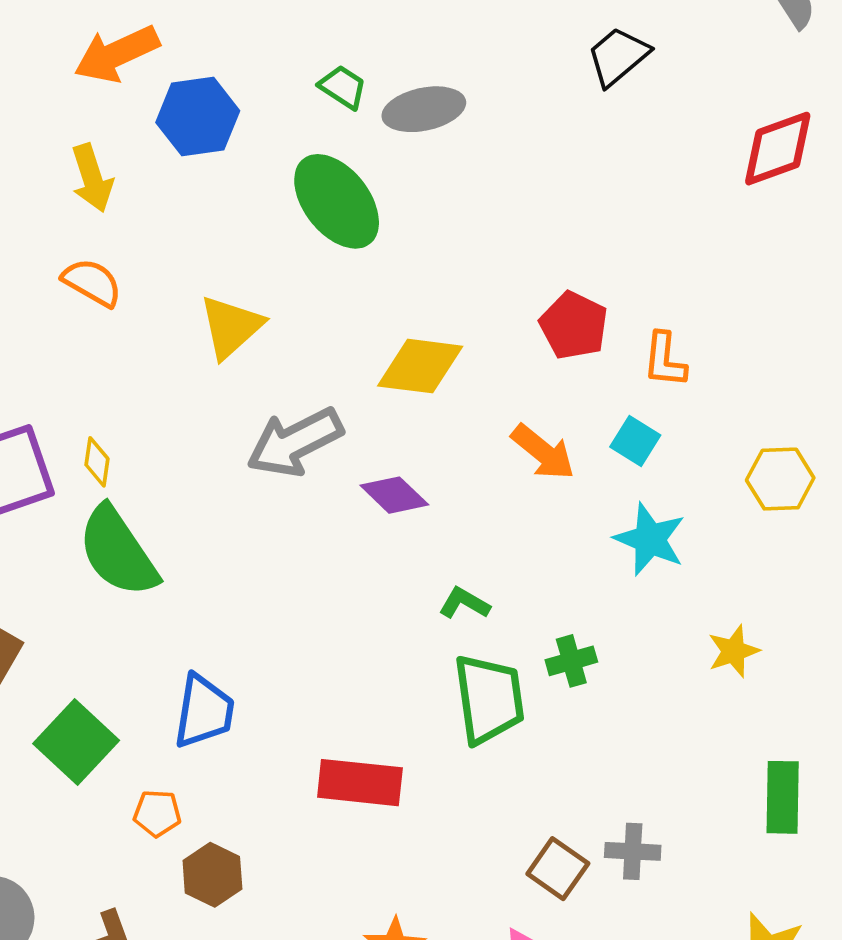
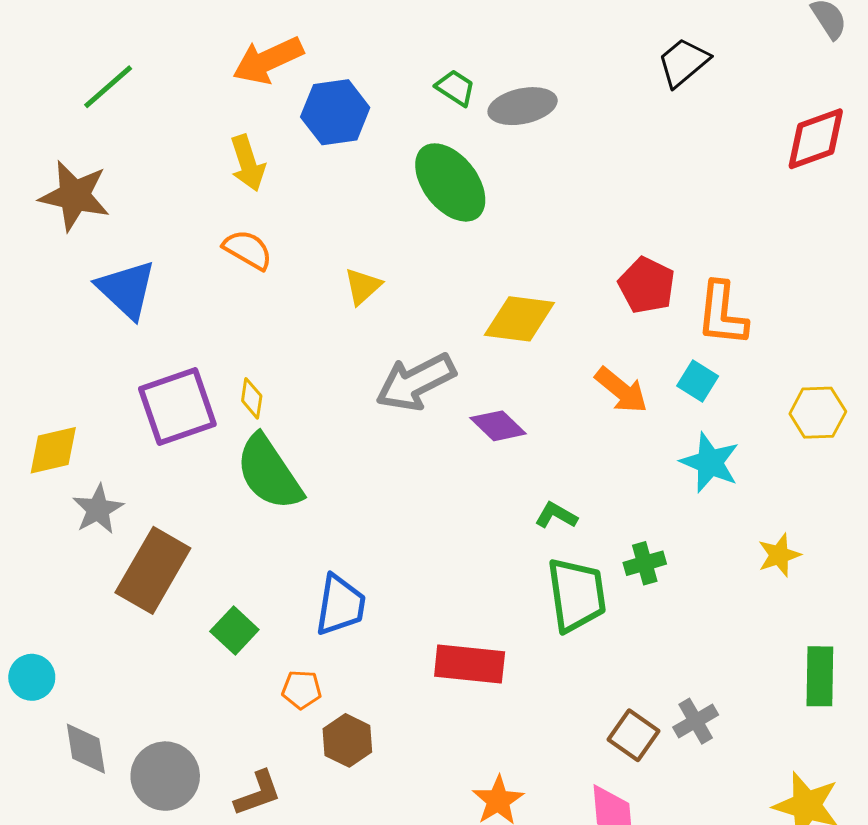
yellow triangle: (231, 327) -> (363, 286), size x0.7
orange L-shape: (665, 360) -> (722, 314), size x1.4
green square: (76, 742) -> (234, 630), size x0.7
gray cross: (633, 851) -> (696, 721), turned -33

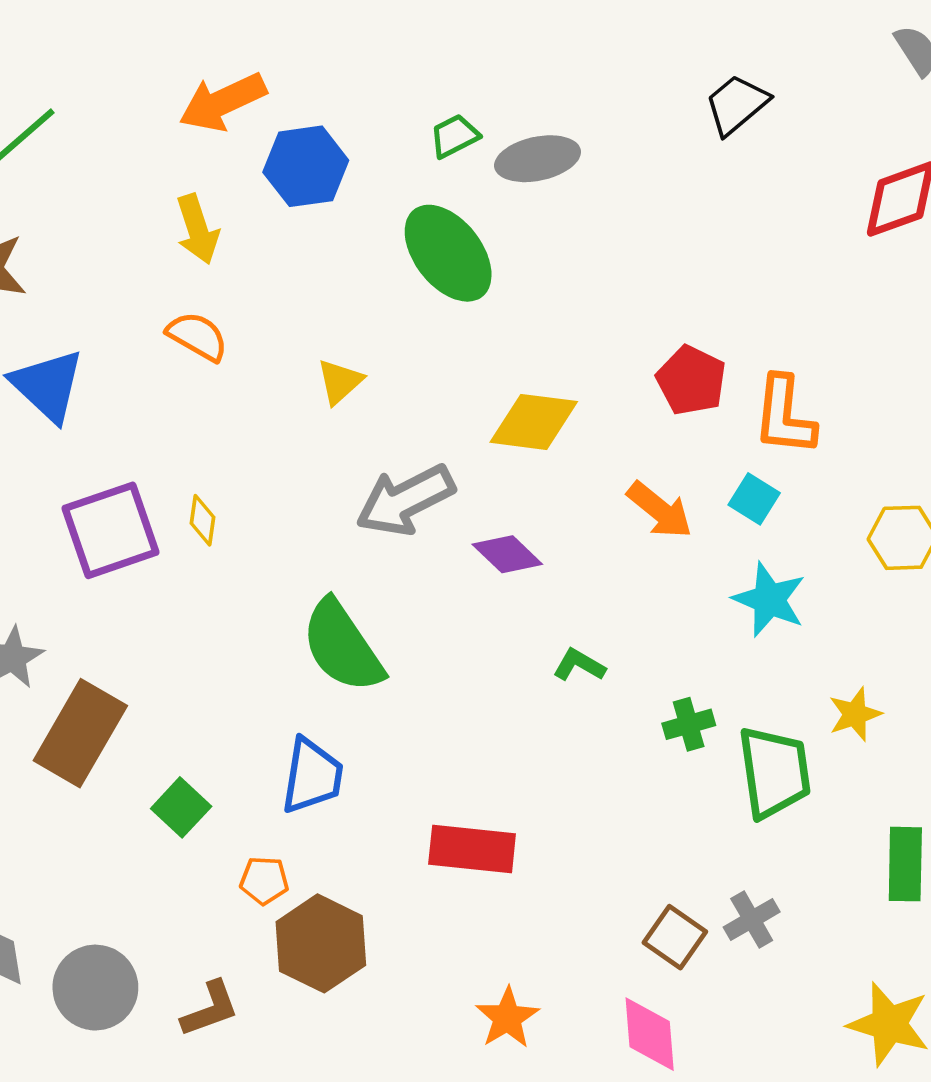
green trapezoid: (455, 88) -> (454, 136), turned -60
green semicircle: (269, 473) -> (342, 646), moved
green trapezoid: (576, 595) -> (774, 772), moved
brown hexagon: (347, 740) -> (321, 943), size x1.5

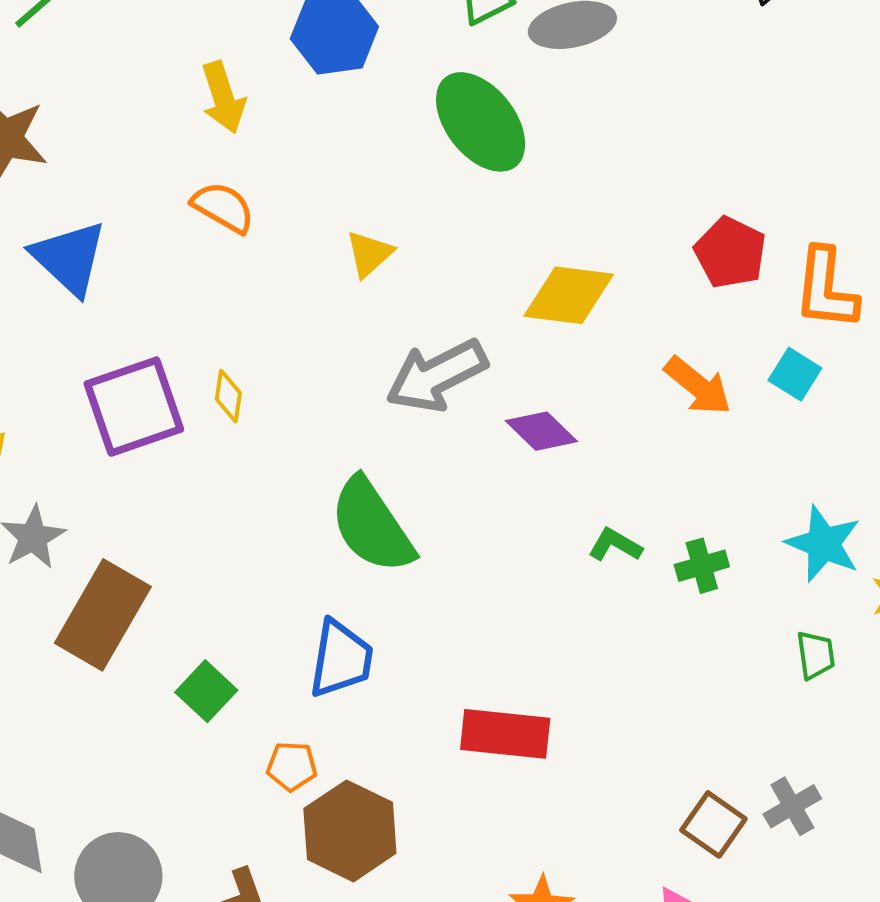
cyan star: (769, 600) -> (823, 544), moved
green cross: (689, 724) -> (702, 566), moved
green trapezoid: (774, 772) -> (816, 655), size x0.5

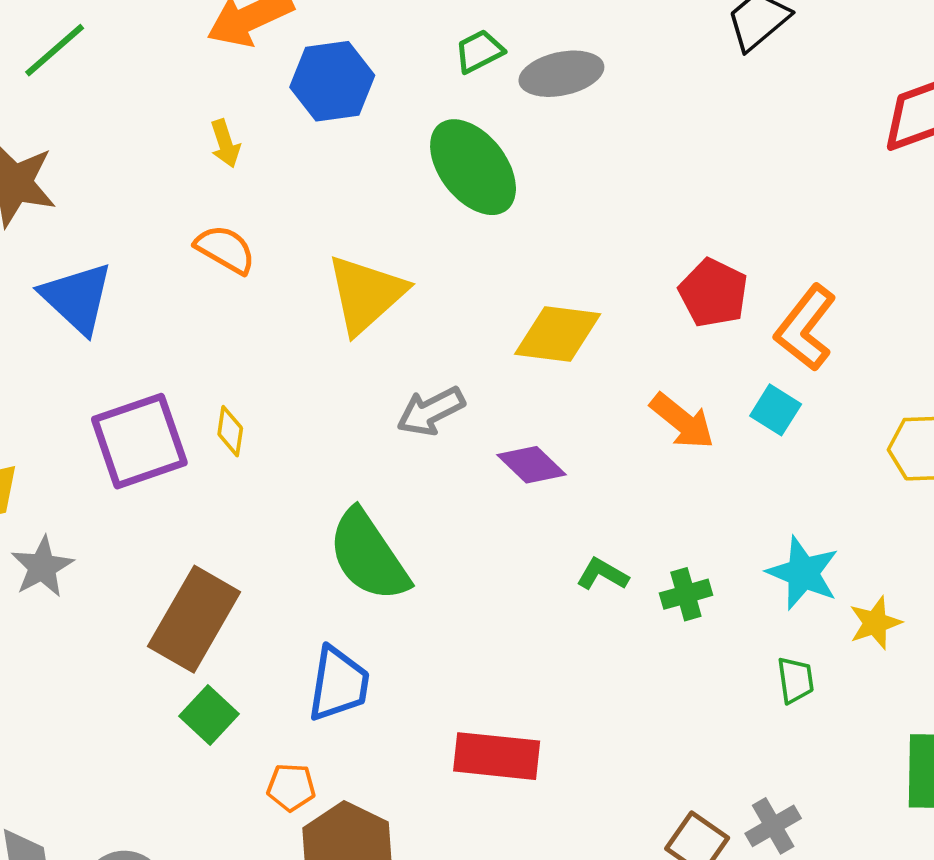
yellow arrow: (223, 97) -> (225, 143), size x0.7
yellow triangle: (369, 254) -> (366, 294), size x1.8
orange L-shape: (826, 289) -> (805, 328), turned 32
gray arrow: (437, 375) -> (431, 411), size x0.7
brown rectangle: (103, 615) -> (194, 619), moved

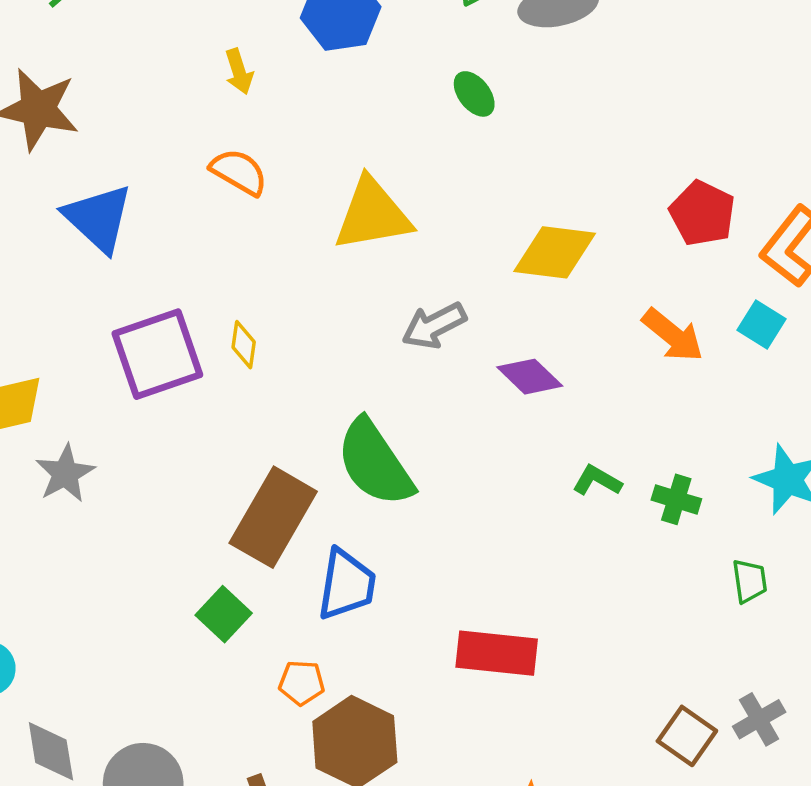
green ellipse: (473, 167) -> (474, 94), size x0.5
yellow triangle: (366, 294) -> (373, 215), turned 32
green cross: (686, 594) -> (676, 499), turned 33
brown rectangle: (194, 619) -> (273, 517), moved
green trapezoid: (796, 680) -> (750, 581), moved

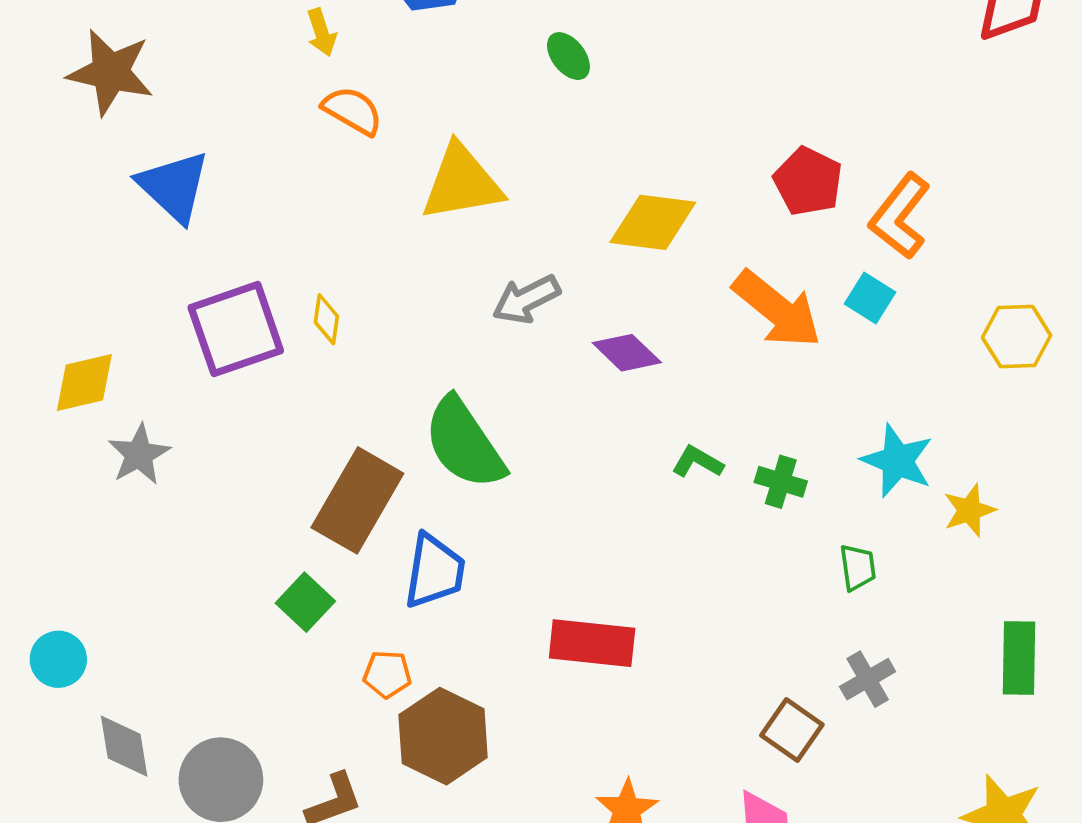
orange semicircle: (239, 172) -> (352, 111), moved
orange arrow: (673, 335) -> (777, 309), size x1.4
gray cross: (759, 719) -> (868, 679), moved

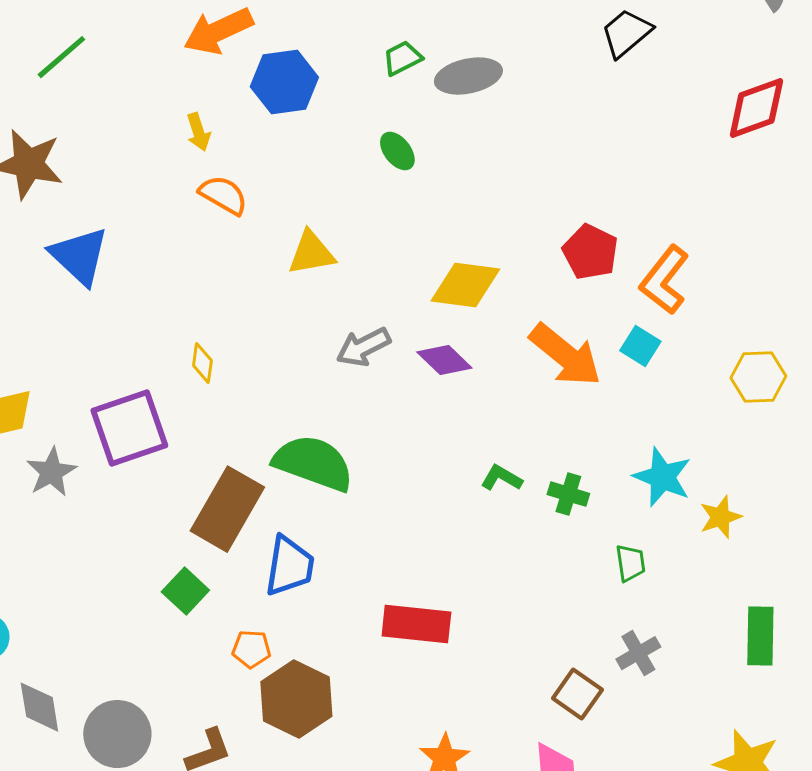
yellow triangle: (462, 183) -> (311, 253), size x0.7
purple square: (236, 329) -> (129, 428), moved
purple diamond: (627, 353) -> (444, 360), moved
green semicircle: (464, 443) -> (313, 463), turned 144

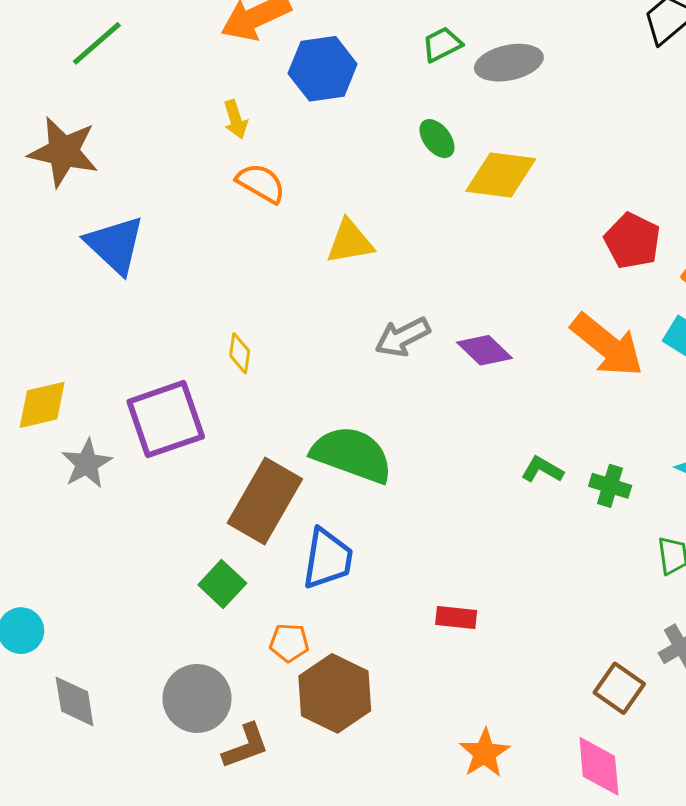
yellow diamond: (465, 285) -> (501, 175), moved
red rectangle: (416, 624) -> (456, 617), size x0.6
gray circle: (117, 734) -> (197, 698), moved

